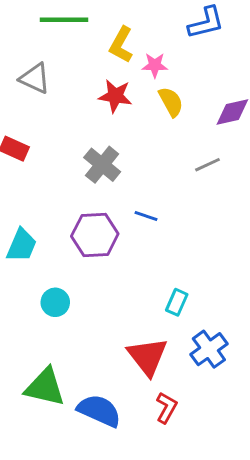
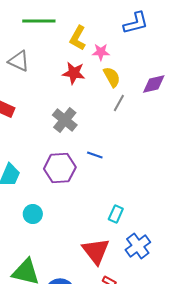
gray line: (207, 165) -> (119, 103), moved, turned -36

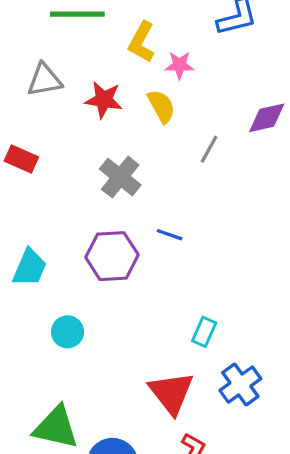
gray triangle: (19, 61) -> (44, 80), turned -35
red star: (74, 73) -> (104, 100), moved
yellow semicircle: (112, 77) -> (161, 106), moved

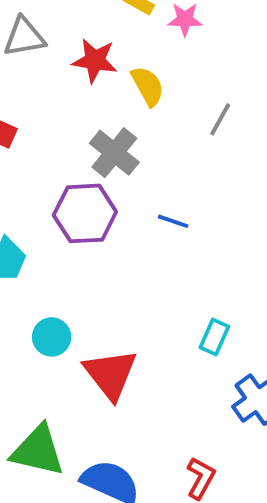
yellow semicircle: (161, 106) -> (148, 86), moved
purple hexagon: (112, 256) -> (85, 213), moved
red triangle: (171, 393) -> (110, 374), moved

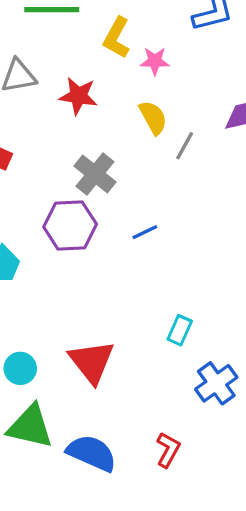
yellow semicircle: (148, 86) -> (153, 118), moved
blue line: (173, 221) -> (145, 232), turned -45
cyan circle: (52, 337) -> (20, 368), moved

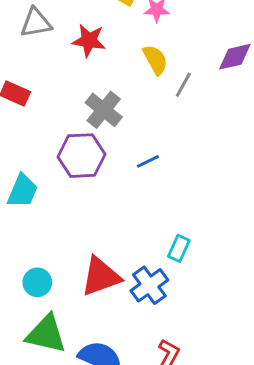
red triangle: (92, 362) -> (101, 276), turned 48
blue cross: (216, 383) -> (149, 285), moved

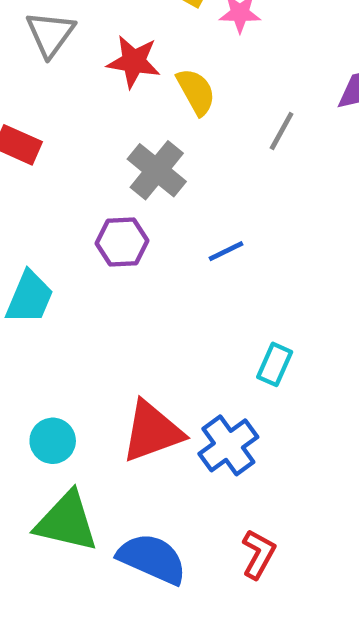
gray triangle: (36, 23) -> (50, 34), turned -44
yellow semicircle: (155, 60) -> (196, 92), moved
purple hexagon: (82, 156) -> (122, 242), size x0.7
cyan rectangle: (179, 248) -> (275, 364), moved

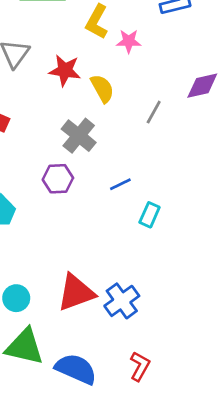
cyan rectangle: (275, 364) -> (150, 215), moved

